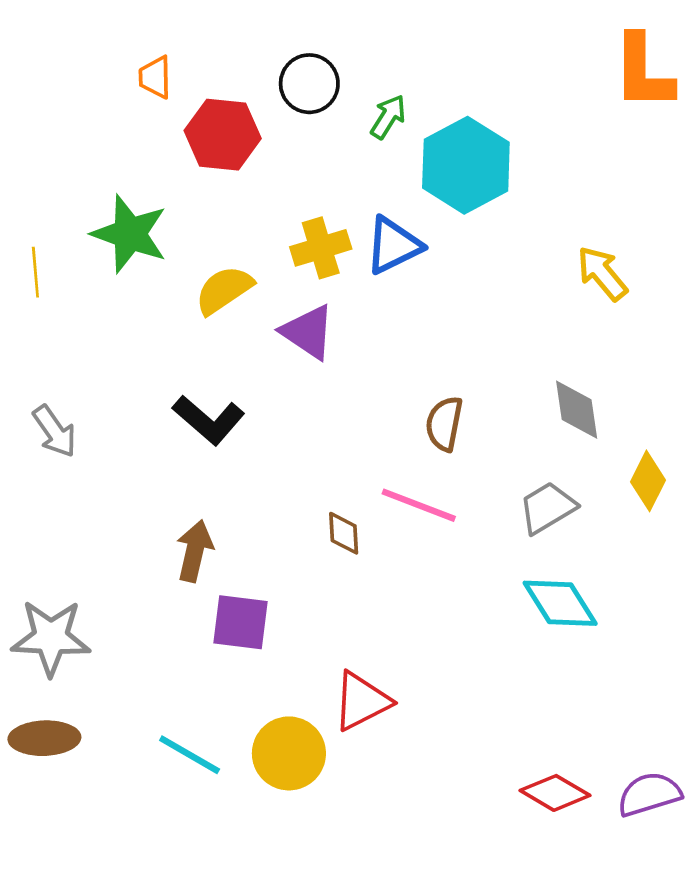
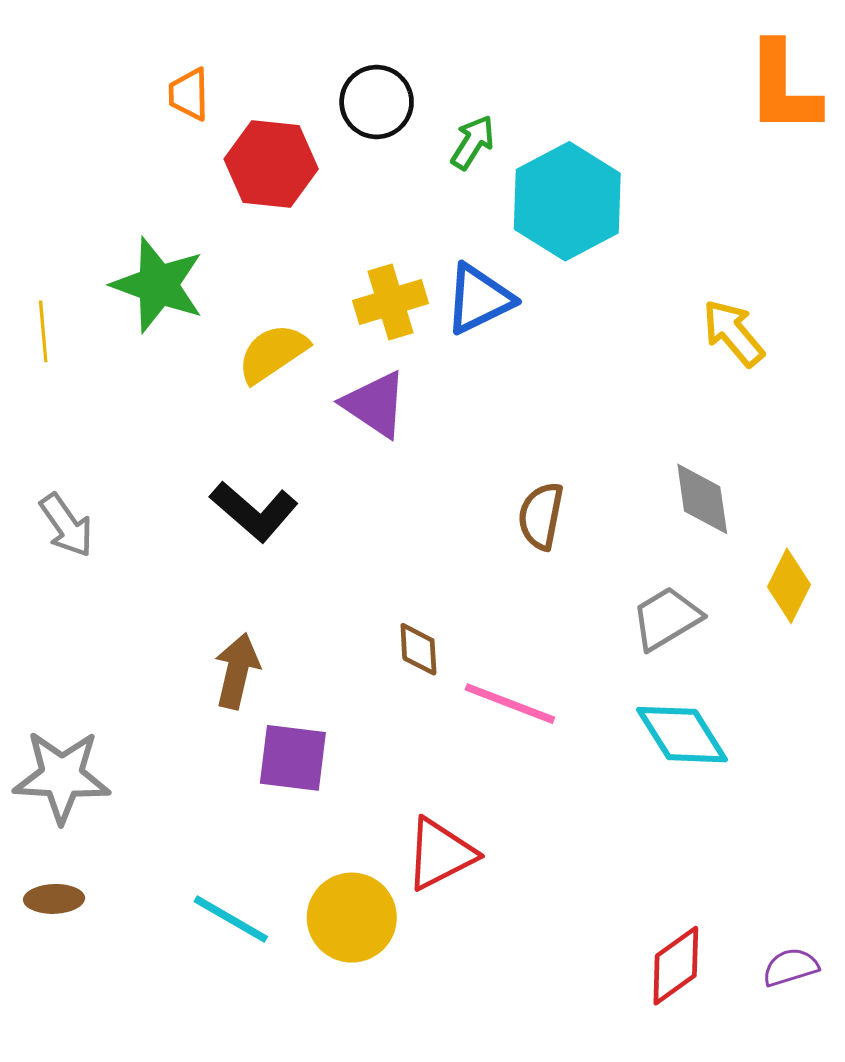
pink line: (419, 505) -> (510, 704), moved
brown ellipse: (44, 738) -> (54, 899), size x0.7
red diamond: (555, 793) -> (676, 966), turned -66
purple semicircle: (649, 794) -> (791, 967), size x0.7

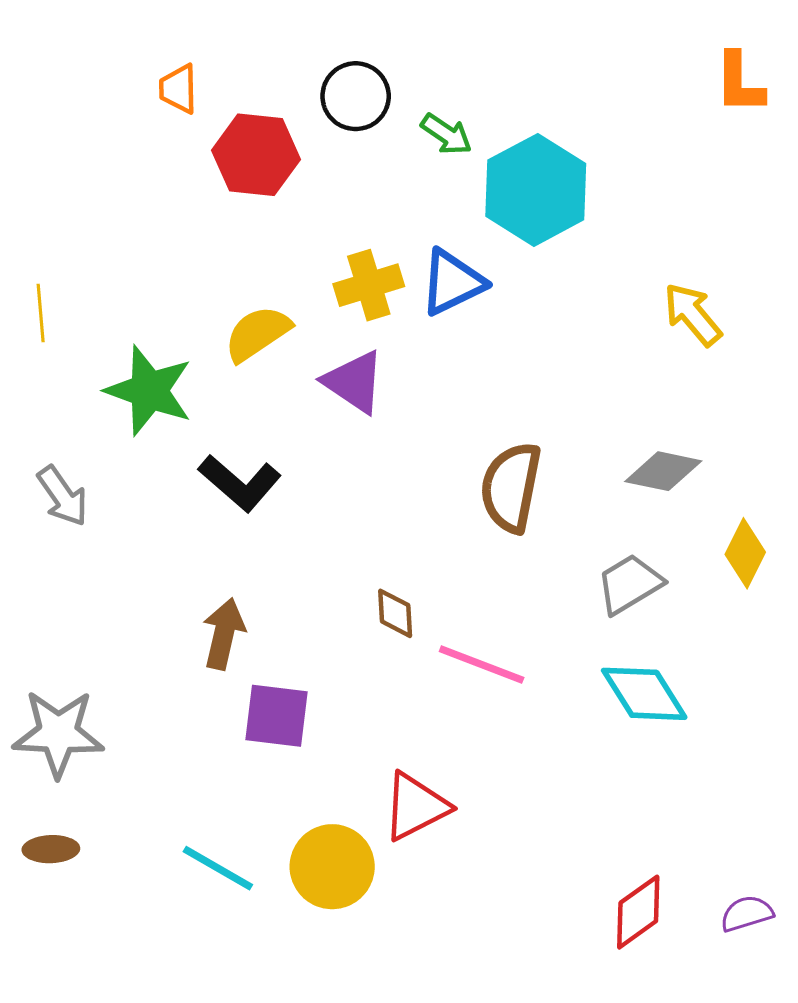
orange L-shape: (783, 88) -> (739, 83), size x0.7
green arrow: (473, 142) -> (446, 134), turned 92
green star: (158, 285) -> (149, 391), moved
gray diamond: (702, 499) -> (663, 471), turned -70
brown semicircle: (541, 516) -> (511, 487), size x1.4

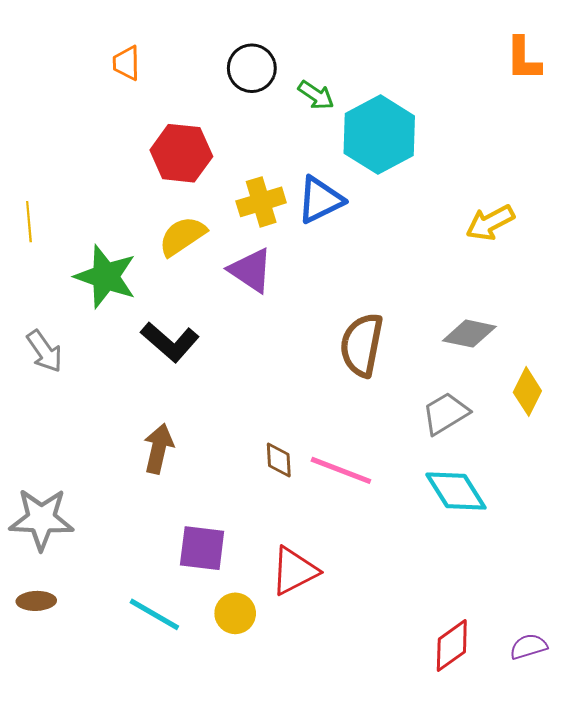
red hexagon: (256, 155) -> (181, 153), moved
yellow arrow: (693, 314) -> (490, 223), turned -78
brown diamond: (395, 613) -> (279, 460), moved
purple square: (276, 716) -> (202, 548), moved
yellow circle: (332, 867) -> (235, 613), size x0.7

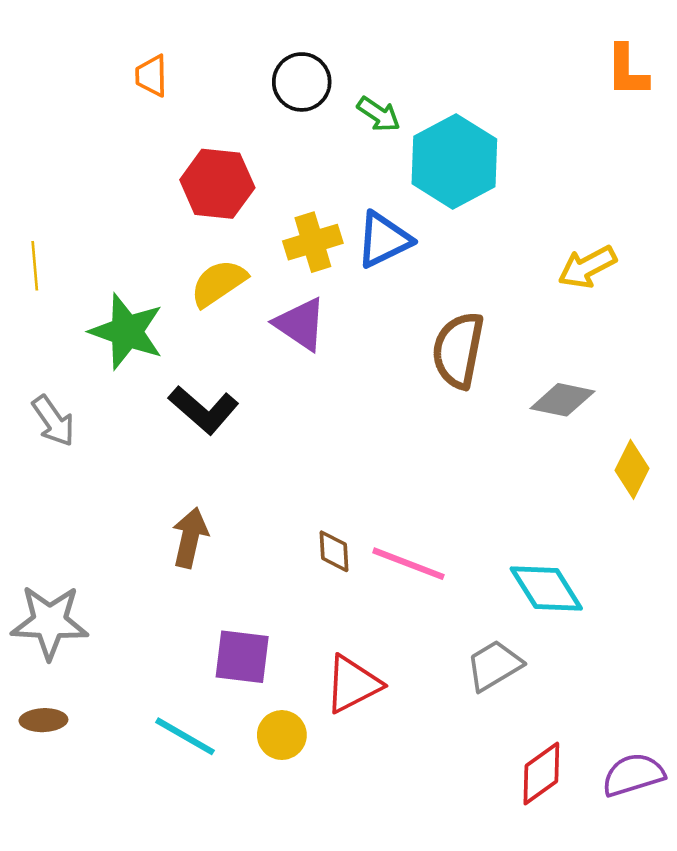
brown semicircle: (362, 345) -> (458, 350), moved
gray trapezoid: (446, 413) -> (494, 666), moved
purple semicircle: (529, 647) -> (633, 775), size x1.4

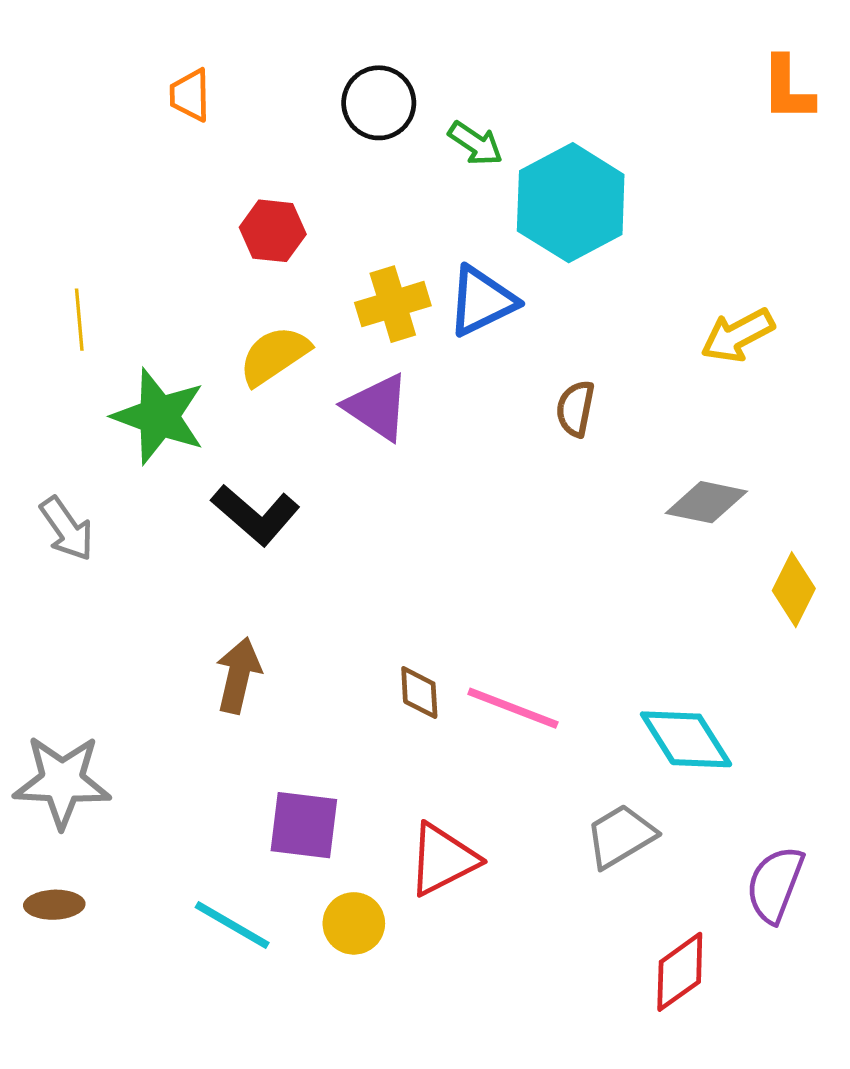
red hexagon: (217, 184) -> (273, 231), size x0.7
yellow line: (35, 266) -> (79, 320), moved
brown semicircle: (458, 350) -> (575, 409), moved, size x0.6
purple semicircle: (633, 775) -> (775, 884), moved, turned -52

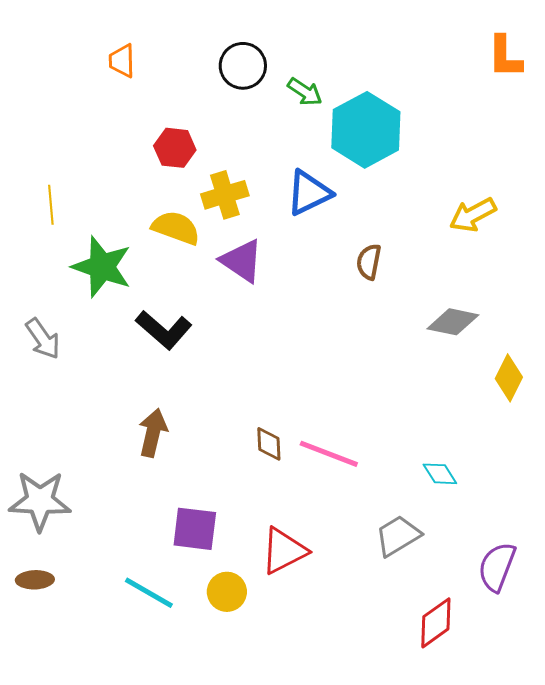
yellow cross: (393, 304) -> (225, 195), moved
yellow semicircle: (274, 356) -> (176, 228), turned 54
cyan diamond: (686, 739) -> (440, 474), size x0.6

